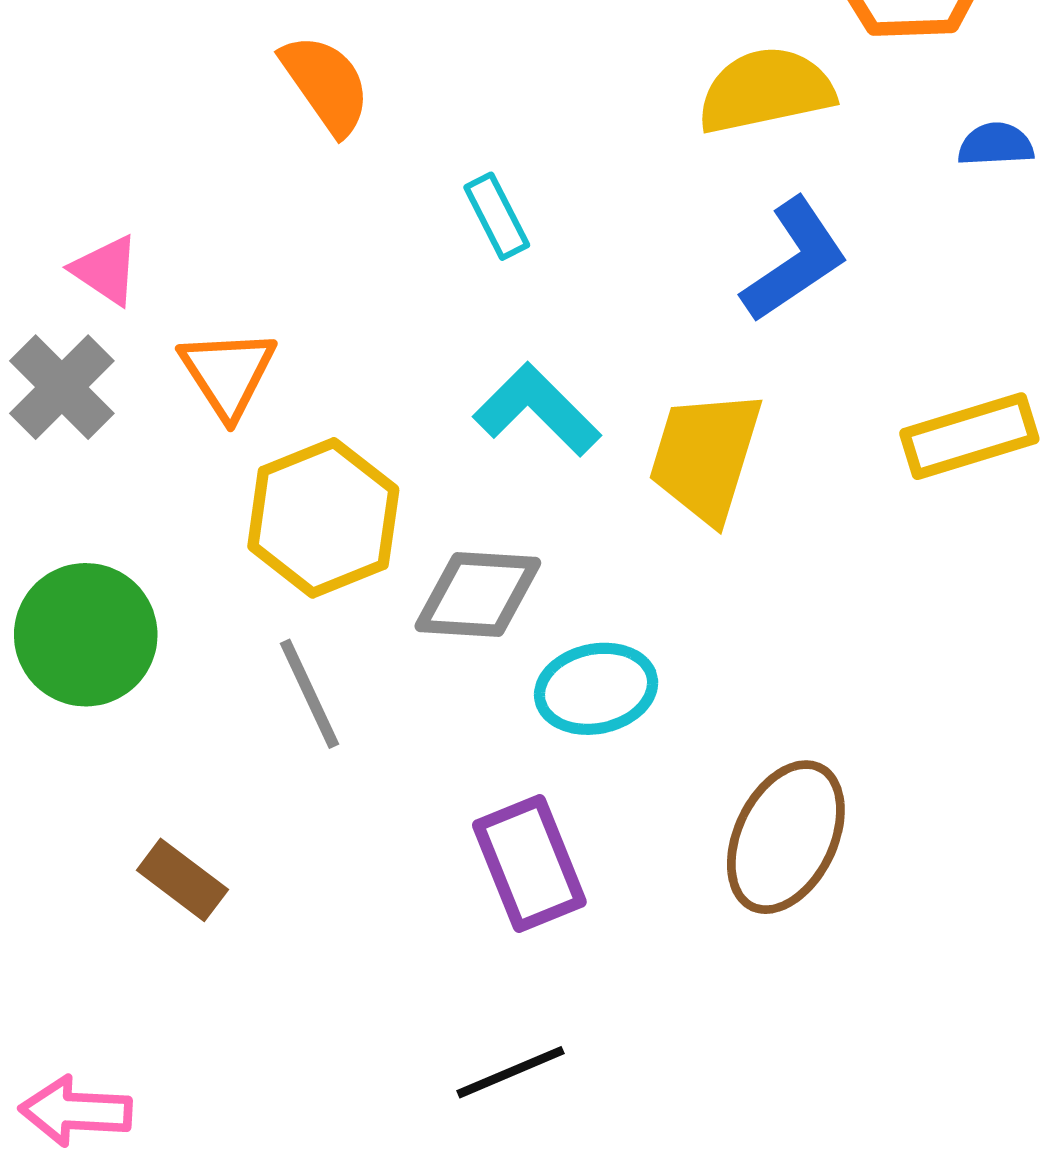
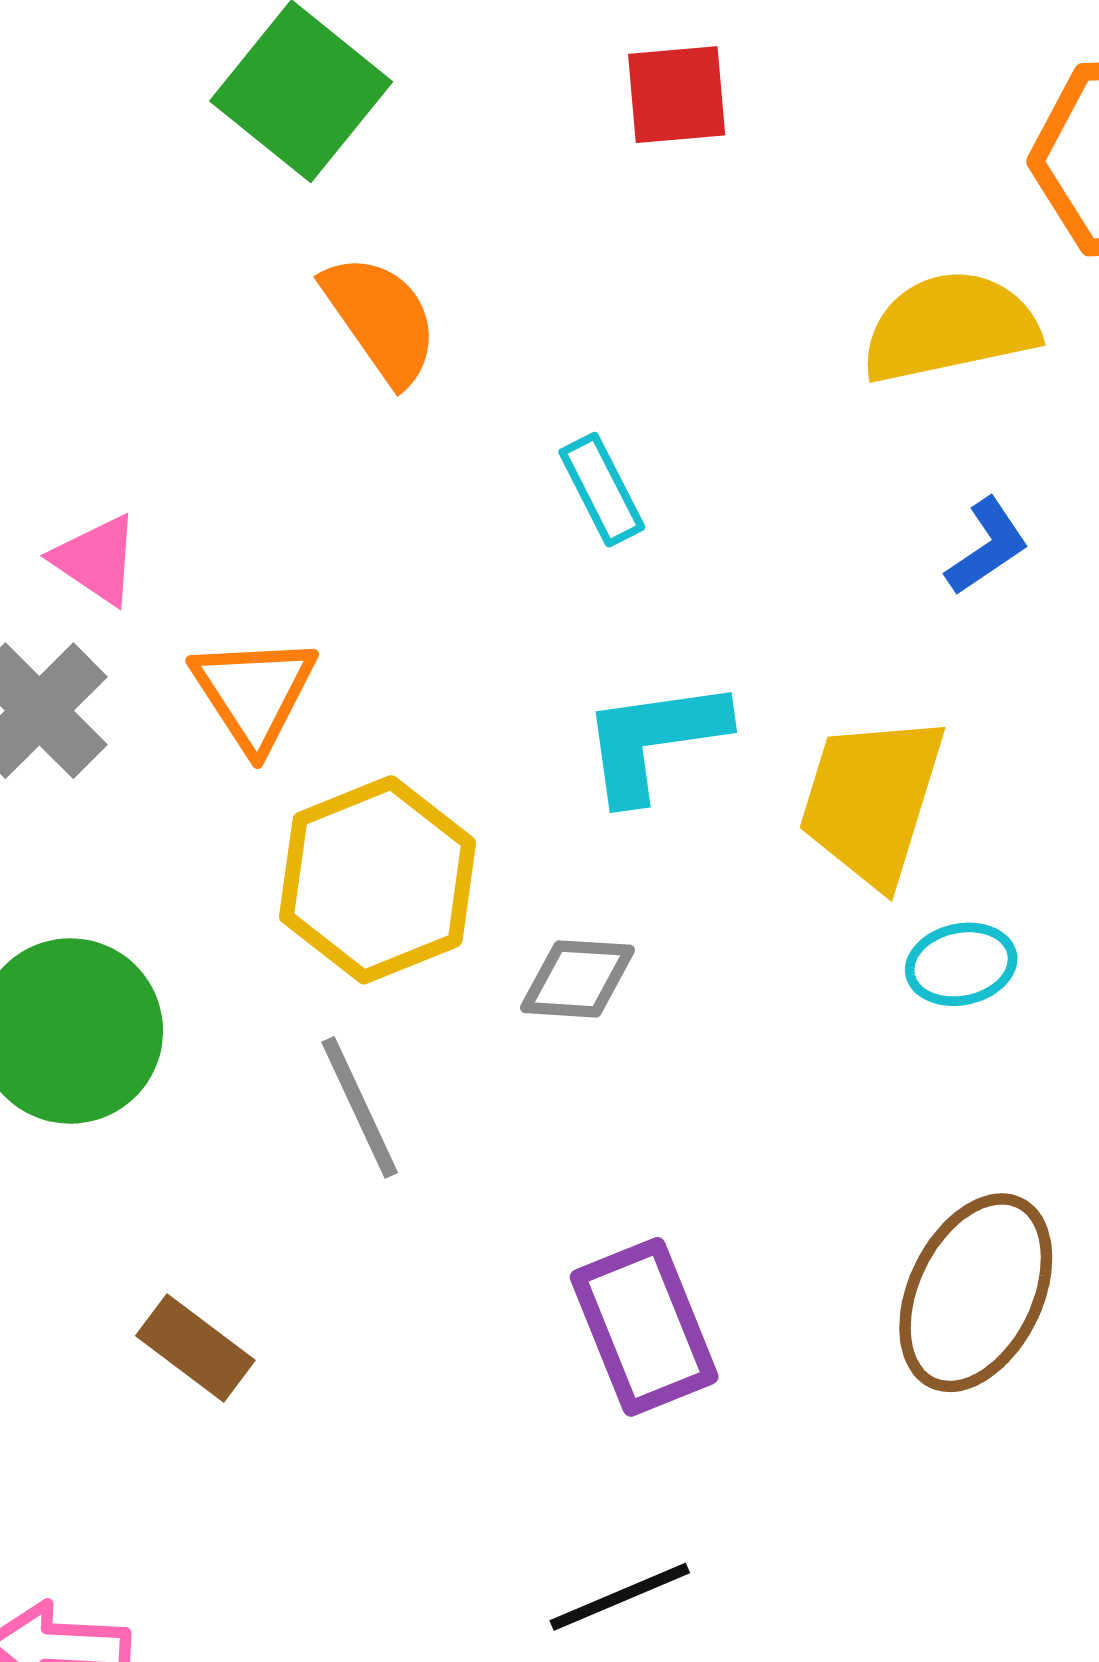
blue L-shape: (795, 260) -> (987, 547), size x0.6
cyan L-shape: (537, 410) -> (654, 740), turned -53
gray diamond: (478, 595) -> (577, 979), size x0.7
cyan ellipse: (596, 689) -> (961, 964), moved, size x0.7

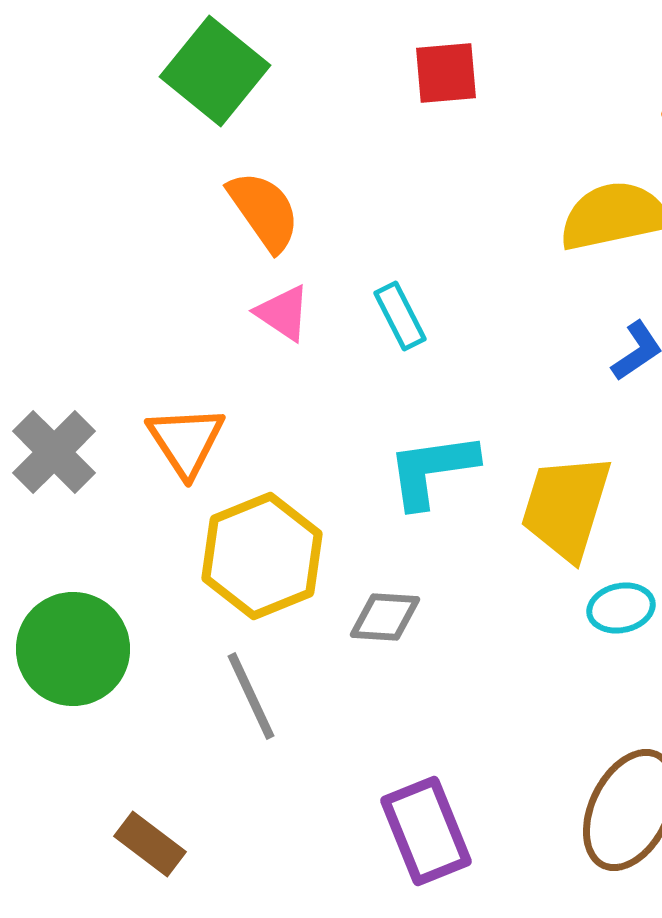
pink triangle: (96, 560) -> (283, 313), moved

